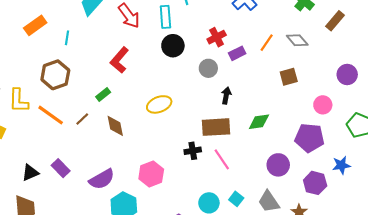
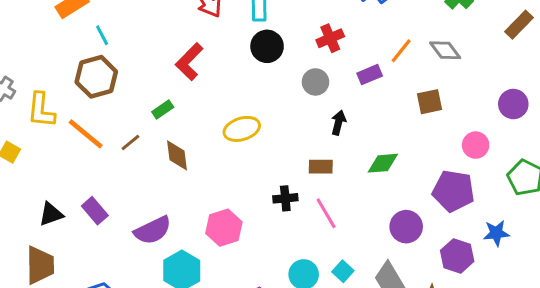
brown rectangle: (335, 21) -> (519, 25), moved
cyan line: (67, 38) -> (102, 35), moved, turned -40
purple rectangle: (237, 53) -> (370, 75), moved
brown rectangle: (216, 127) -> (321, 167), size x0.6

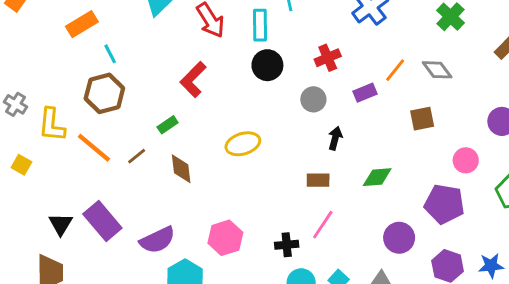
black cross: (285, 198) -> (287, 245), moved
purple rectangle: (95, 211) -> (102, 221), size x1.5
pink line: (326, 213) -> (323, 225), turned 64
black triangle: (51, 214) -> (61, 224), turned -40
blue star: (496, 233) -> (491, 266), moved

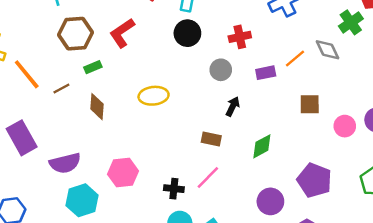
gray diamond: (437, 70) -> (327, 50), moved
brown hexagon: (104, 93) -> (76, 34), moved
pink circle: (466, 160) -> (345, 126), moved
green diamond: (377, 177) -> (262, 146), turned -35

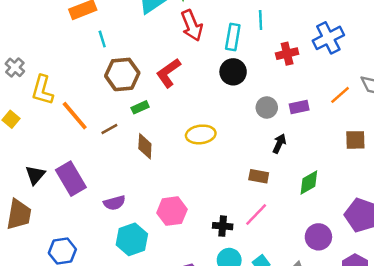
red cross: (240, 37) -> (287, 54), moved
purple rectangle: (266, 73) -> (299, 107), moved
purple semicircle: (65, 163) -> (114, 203), size x0.7

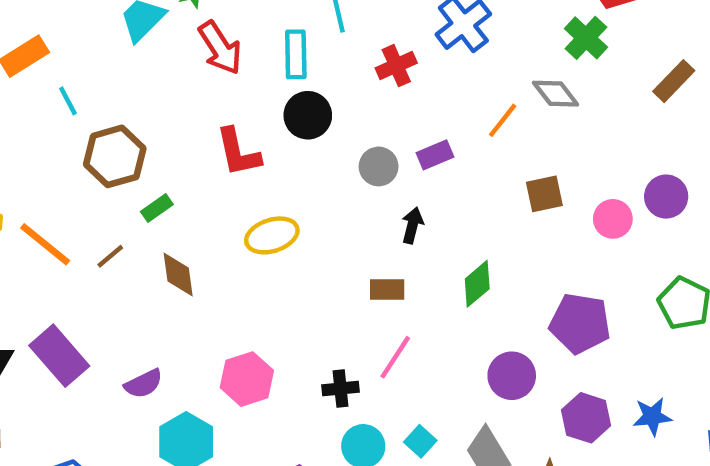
red L-shape: (168, 73) -> (238, 152), moved, turned -56

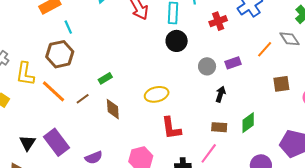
red L-shape: (238, 152) -> (171, 128), moved
brown hexagon: (115, 156) -> (60, 54), moved
brown rectangle: (387, 289) -> (219, 127), moved

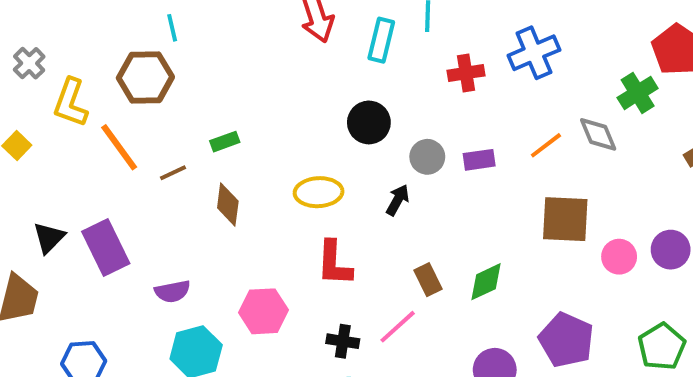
black circle: (177, 41) -> (369, 122), moved
brown square: (281, 84) -> (565, 219), size x1.5
black arrow: (221, 94) -> (398, 200), moved
brown rectangle: (219, 127) -> (428, 280), turned 49

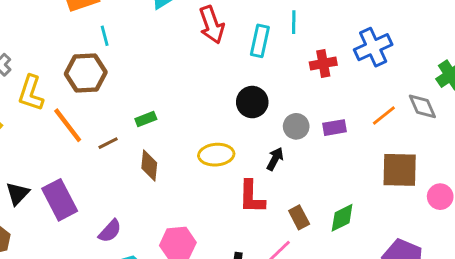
red L-shape: (334, 263) -> (252, 197), moved
purple semicircle: (172, 291) -> (110, 231), turned -35

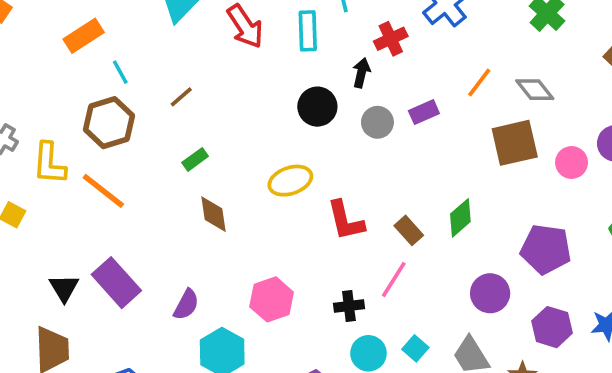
gray diamond: (422, 106) -> (535, 90), moved
brown line: (108, 143) -> (181, 97), moved
black arrow: (275, 159) -> (361, 73), moved

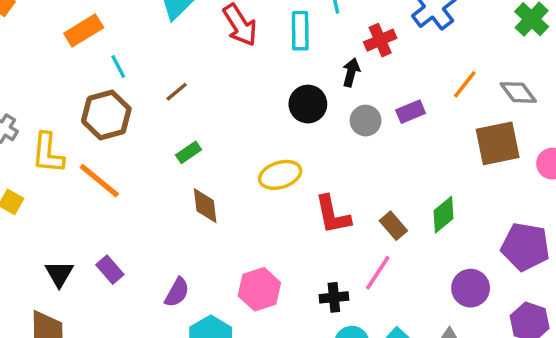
purple rectangle: (116, 283) -> (110, 270), size x0.6

